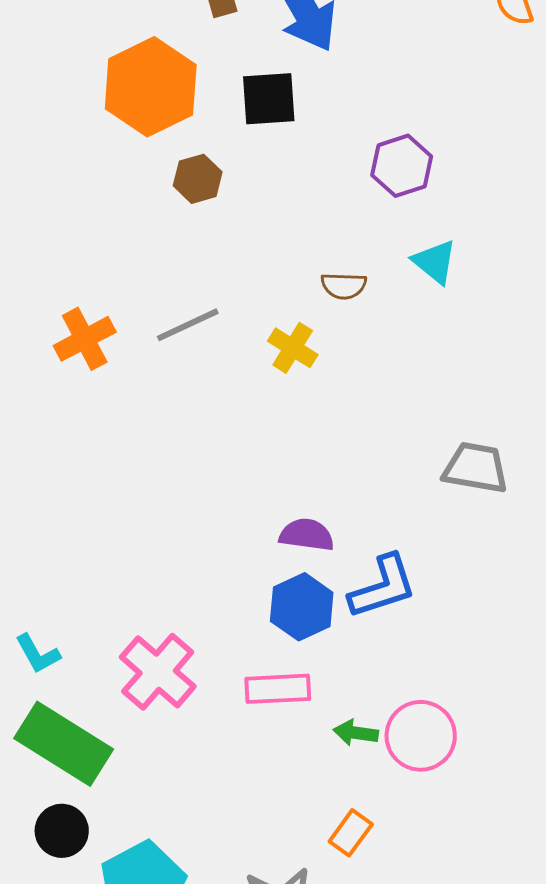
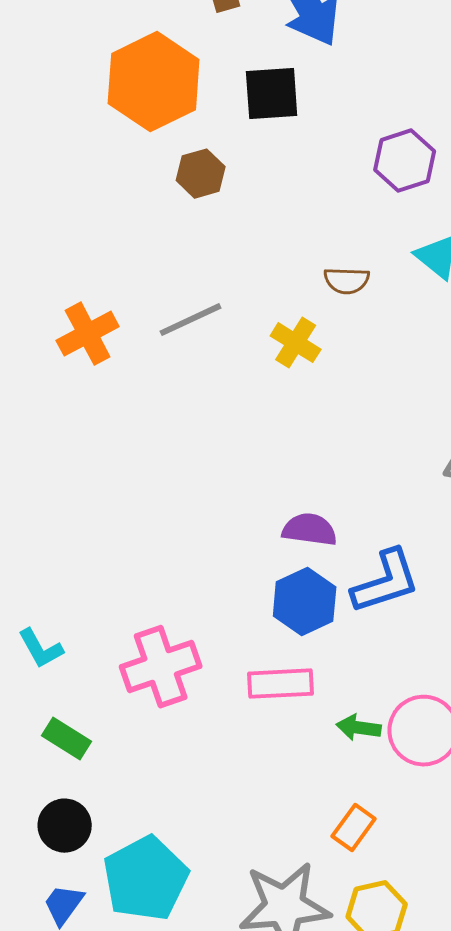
pink cross: (158, 672) -> (161, 667), turned 30
green rectangle: (64, 744) -> (67, 739), size x0.5

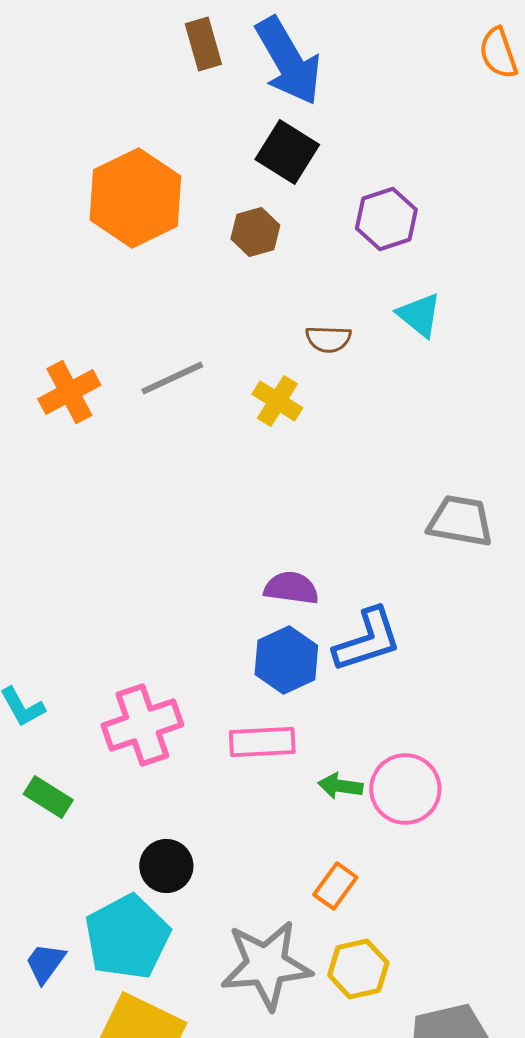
orange hexagon: (154, 82) -> (135, 198), moved
black square: (272, 94) -> (287, 152), moved, turned 36
brown hexagon: (201, 174) -> (255, 232), moved
black circle: (65, 826) -> (166, 866), moved

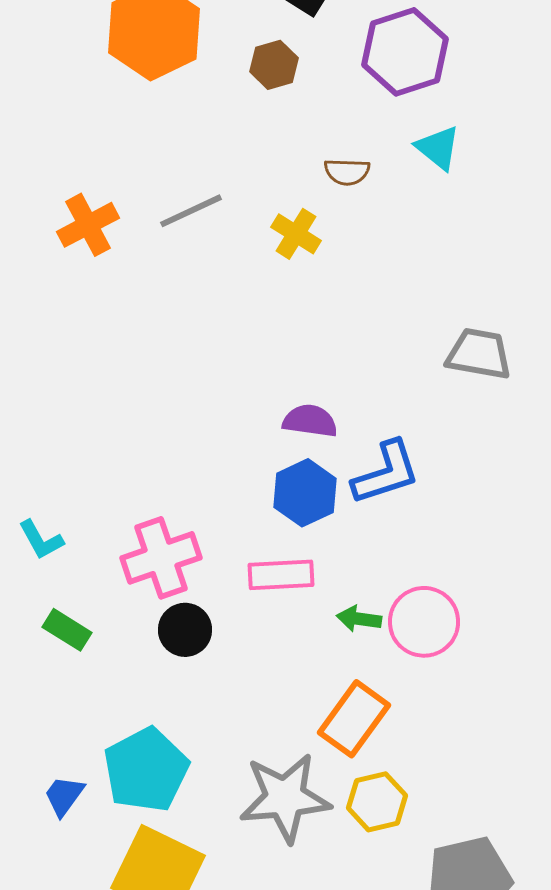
purple hexagon: (386, 219) -> (405, 52), size x1.4
black circle: (166, 866) -> (185, 630), moved
orange rectangle: (335, 886) -> (354, 719), size x1.6

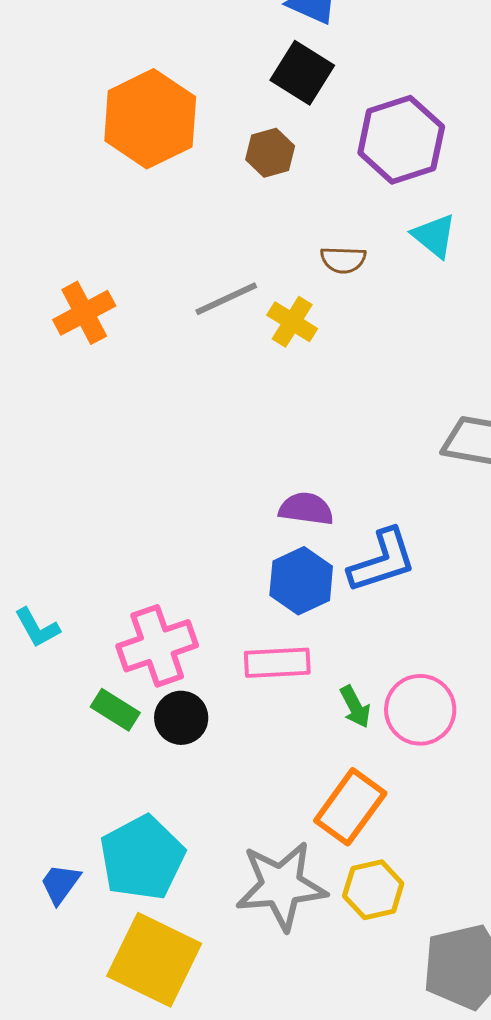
gray line: (191, 211) -> (226, 299), moved
green arrow: (359, 619) -> (355, 707), turned -126
green rectangle: (67, 630) -> (115, 710), moved

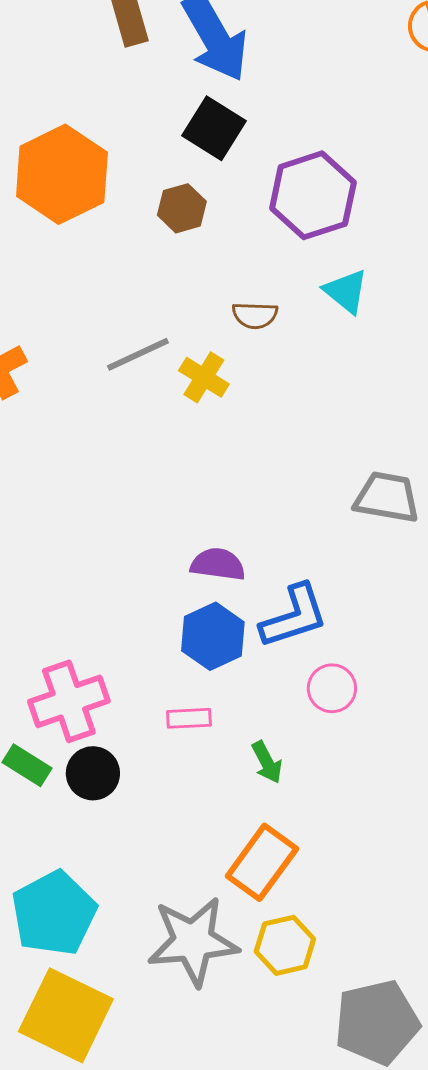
pink rectangle: (277, 663) -> (189, 718), size x0.7
pink circle: (420, 710) -> (332, 688), moved, size x0.7

